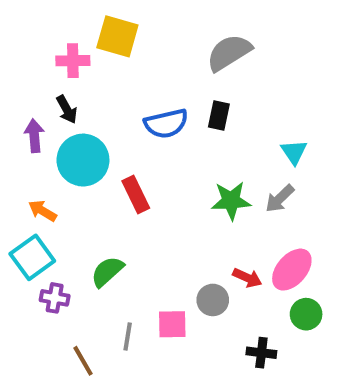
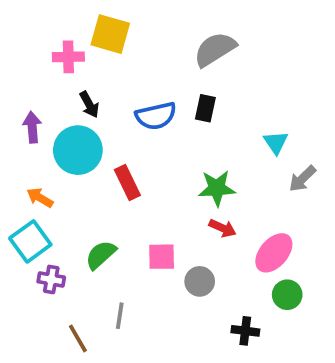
black arrow: (67, 109) -> (89, 104), moved
gray arrow: (280, 199) -> (302, 179), moved
red arrow: (247, 278) -> (222, 228), moved
pink square: (172, 324) -> (162, 257), moved

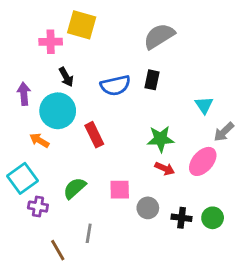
orange arrow: (40, 198) -> (39, 140), moved
pink ellipse: (274, 253) -> (203, 161), moved
black cross: (245, 331) -> (182, 218), moved

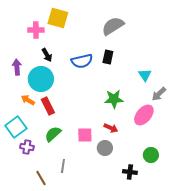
red rectangle: (94, 135) -> (48, 106), moved
red arrow: (165, 168) -> (111, 128), moved
black cross: (182, 218) -> (130, 172), moved

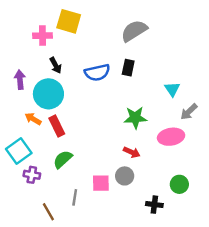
pink ellipse: (144, 115) -> (171, 137), turned 40
pink square: (85, 135) -> (101, 183), moved

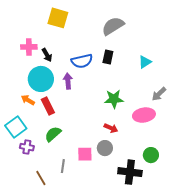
pink cross: (43, 36) -> (29, 47), moved
purple arrow: (20, 80) -> (68, 81), moved
cyan triangle: (172, 89) -> (145, 62), moved, turned 32
black cross: (154, 205) -> (130, 172), size x1.6

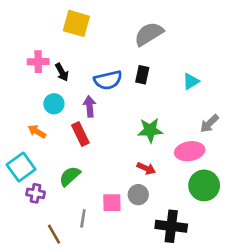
cyan circle: (41, 79) -> (54, 104), size x0.6
red rectangle: (48, 106) -> (80, 134), moved
green circle: (151, 155) -> (204, 185), moved, size x1.5

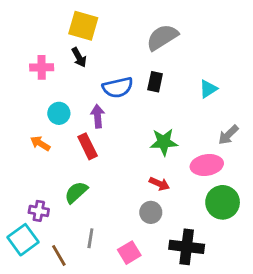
black arrow: (62, 72) -> (79, 57), moved
cyan square: (21, 167) -> (23, 240), moved
pink square: (112, 203) -> (129, 253), moved, turned -30

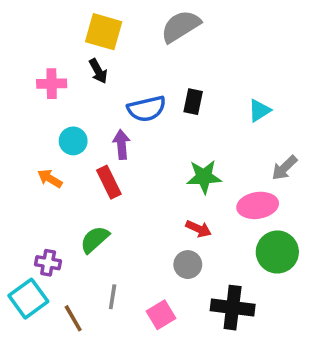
gray semicircle: (162, 37) -> (181, 26), moved

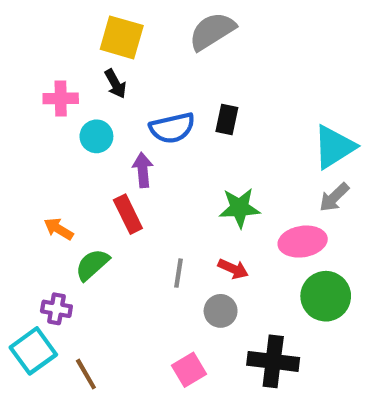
cyan triangle: (259, 110) -> (334, 147), moved, size x1.6
cyan circle: (73, 141) -> (96, 136), moved
orange arrow: (50, 179) -> (59, 229), moved
green semicircle: (95, 239) -> (92, 265), moved
gray line: (113, 297) -> (178, 273), moved

